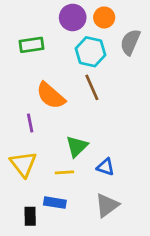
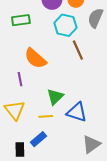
brown line: (92, 87) -> (78, 50), moved
blue triangle: (106, 167) -> (77, 112), size x1.5
blue rectangle: (55, 203) -> (39, 139), turned -49
gray triangle: (107, 205) -> (91, 144), moved

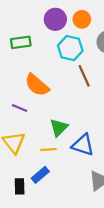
purple line: (20, 79) -> (20, 108), turned -56

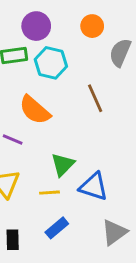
purple circle: (55, 19) -> (36, 26), moved
cyan hexagon: (70, 48) -> (51, 63), moved
blue rectangle: (40, 175) -> (57, 228), moved

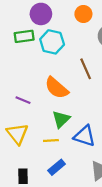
orange semicircle: (35, 110) -> (57, 88), moved

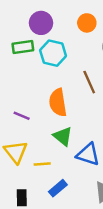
orange semicircle: (57, 88) -> (58, 103), turned 40
green triangle: (61, 119) -> (63, 136), turned -36
yellow line: (51, 140) -> (42, 164), moved

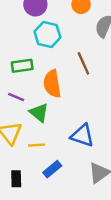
green rectangle: (23, 47) -> (22, 66), moved
green triangle: (63, 136) -> (39, 113), moved

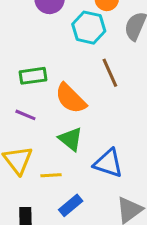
cyan hexagon: (47, 34) -> (89, 28), moved
orange semicircle: (52, 84) -> (71, 98), turned -36
green triangle: (39, 113) -> (71, 139), moved

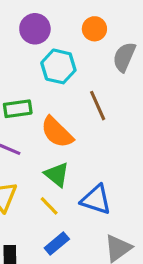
cyan hexagon: (89, 28) -> (58, 66), moved
yellow line: (51, 175) -> (49, 206), moved, turned 50

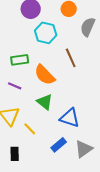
yellow line: (49, 206) -> (30, 129), moved
blue rectangle: (57, 243) -> (59, 145), moved

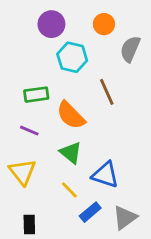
yellow line: (30, 129) -> (69, 190), moved

